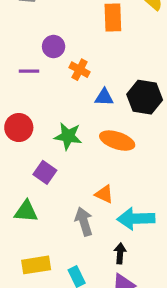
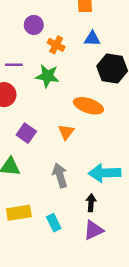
purple line: (29, 71) -> (14, 65), moved
blue triangle: (104, 97) -> (92, 39), moved
green star: (68, 136) -> (47, 76), moved
orange triangle: (104, 194) -> (66, 132), moved, turned 42

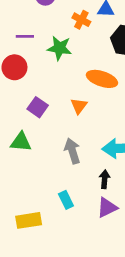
orange cross: (56, 45) -> (81, 20), moved
yellow rectangle: (19, 213) -> (29, 220), moved

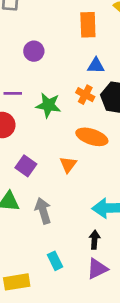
orange cross: (81, 20) -> (85, 95), moved
gray arrow: (72, 151) -> (43, 211), moved

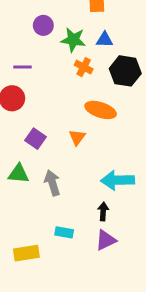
orange cross: (85, 95) -> (84, 67), moved
green star: (48, 105) -> (73, 40), moved
cyan rectangle: (55, 261) -> (64, 232), turned -54

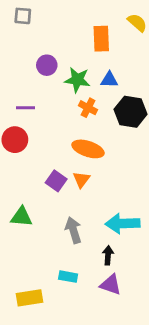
orange ellipse: (101, 110) -> (88, 149), moved
purple square: (35, 139) -> (56, 181), moved
gray arrow: (52, 183) -> (73, 230), moved
purple triangle: (106, 240) -> (111, 285), turned 45

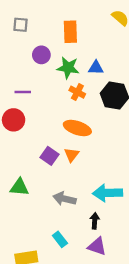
gray square: (23, 16) -> (20, 25), moved
orange rectangle: (101, 39) -> (70, 32), moved
gray arrow: (73, 230) -> (65, 199), turned -60
cyan rectangle: (68, 277) -> (60, 239), turned 42

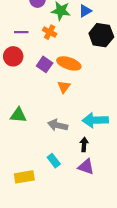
blue triangle: (96, 68) -> (85, 11), turned -32
orange cross: (77, 92) -> (50, 32), moved
purple square: (49, 156) -> (45, 64), moved

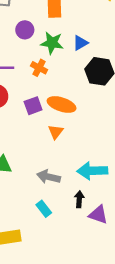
purple square: (45, 64) -> (33, 106), turned 35
cyan rectangle: (54, 161) -> (44, 209), moved
purple triangle: (86, 167) -> (98, 215), moved

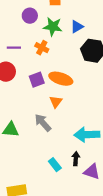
gray arrow: (48, 177) -> (43, 123), moved, turned 36
cyan rectangle: (44, 209) -> (55, 165), moved

